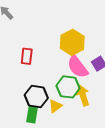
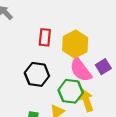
red rectangle: (27, 56) -> (45, 37), moved
black hexagon: (36, 97) -> (37, 74), moved

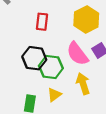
yellow hexagon: (75, 44) -> (86, 19), moved
green hexagon: (71, 91) -> (51, 67), moved

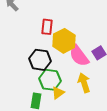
yellow hexagon: (86, 19) -> (64, 41), moved
green hexagon: (51, 67) -> (50, 80), moved

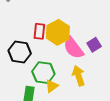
red rectangle: (47, 27) -> (39, 31), moved
black hexagon: (40, 60) -> (20, 52), moved

